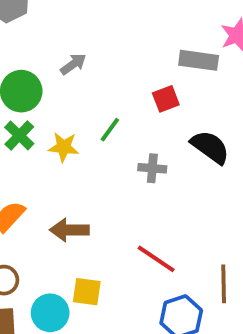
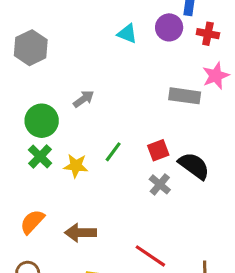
red square: (166, 99) -> (158, 150), moved
gray cross: (152, 168) -> (160, 184), moved, turned 35

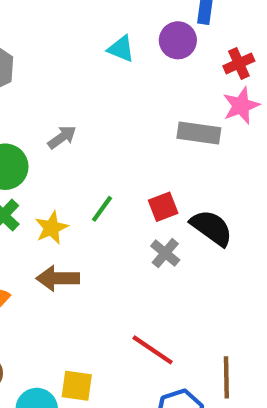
red cross: (208, 34) -> (239, 63), moved, turned -35
yellow star: (76, 166) -> (51, 228), turned -30
brown arrow: (80, 233) -> (58, 278), moved

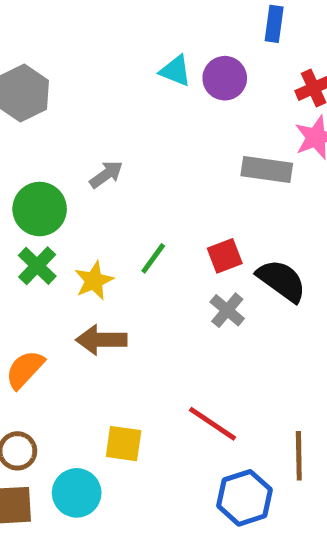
purple circle: (178, 40) -> (225, 78), moved
yellow square: (77, 386) -> (124, 444), moved

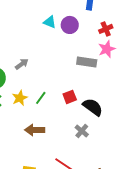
yellow star: (94, 281) -> (20, 98), moved
gray cross: (227, 310) -> (82, 131), moved
brown arrow: (101, 340) -> (35, 130), moved

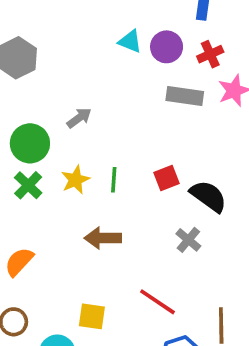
red cross: (106, 29) -> (210, 54), moved
gray rectangle: (87, 62) -> (185, 96), moved
green line: (41, 98) -> (114, 180), turned -32

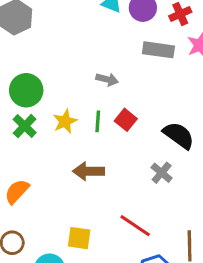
gray arrow: (79, 118) -> (107, 79), moved, turned 50
red square: (167, 178) -> (126, 120), moved, turned -30

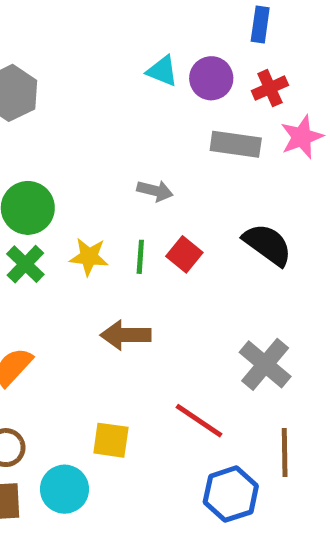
yellow star: (65, 121) -> (89, 257), turned 30
black semicircle: (179, 135) -> (268, 245), moved
gray cross: (162, 173) -> (265, 364), moved, size x1.5

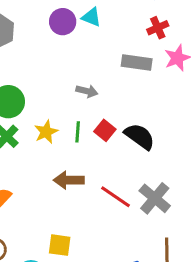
purple circle: (211, 78) -> (63, 22), moved
black semicircle: (268, 245) -> (140, 136), moved
yellow star: (89, 257) -> (46, 132), turned -30
red line: (199, 421) -> (115, 197), moved

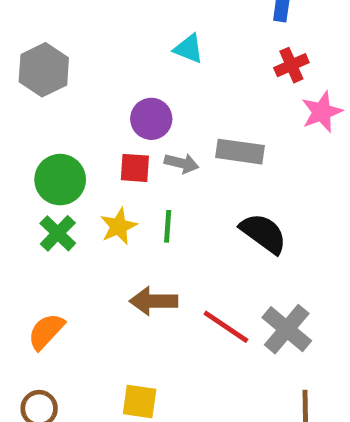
purple circle: (63, 22) -> (151, 119), moved
gray rectangle: (137, 62) -> (240, 152), moved
red square: (105, 130) -> (135, 168), moved, turned -35

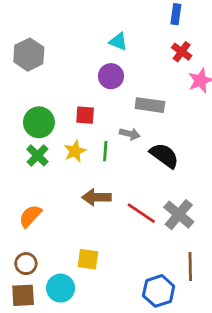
red cross: (291, 65) -> (182, 52), turned -30
purple circle: (151, 119) -> (111, 76), moved
gray arrow: (182, 163) -> (130, 134), moved

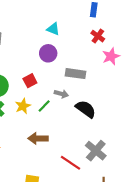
red square: (85, 115) -> (30, 81), turned -32
green line: (105, 151) -> (44, 106), turned 40
red line: (141, 213) -> (70, 163), moved

